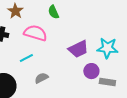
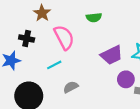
green semicircle: (53, 12) -> (94, 18), moved, turned -72
pink semicircle: (35, 33) -> (64, 37), turned 45

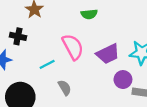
pink semicircle: (64, 37) -> (73, 47), moved
gray semicircle: (71, 87) -> (65, 88), turned 88

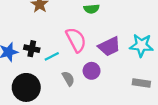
black cross: (18, 36) -> (32, 49), moved
purple circle: (123, 80) -> (92, 71), moved

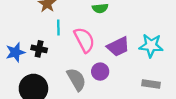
cyan line: (52, 56) -> (58, 27), moved, turned -64
gray semicircle: (68, 79) -> (76, 79), size x1.5

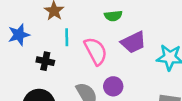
purple trapezoid: (118, 47) -> (133, 42), moved
blue star: (15, 52) -> (19, 35), moved

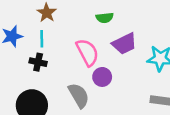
cyan line: (67, 37) -> (42, 39), moved
purple circle: (113, 86) -> (102, 77), moved

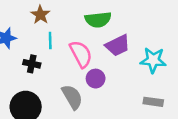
green semicircle: (105, 18) -> (98, 20), size x1.5
cyan line: (42, 39) -> (50, 40), moved

